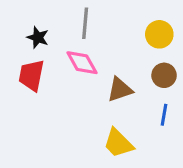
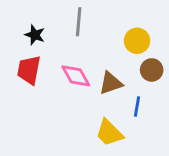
yellow circle: (159, 34) -> (137, 41), moved
pink diamond: (82, 63) -> (76, 76), moved
blue line: (164, 115) -> (137, 106), moved

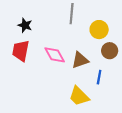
gray line: (79, 22) -> (72, 14), moved

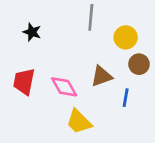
red trapezoid: (21, 51) -> (24, 82), moved
pink diamond: (55, 55) -> (64, 87), moved
yellow trapezoid: (79, 96) -> (79, 122), moved

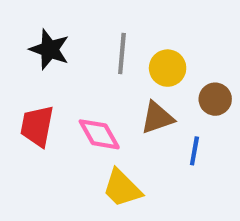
gray line: (91, 17) -> (122, 54), moved
black star: (32, 32) -> (49, 49), size x1.4
yellow circle: (126, 37) -> (168, 68), moved

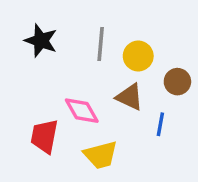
brown triangle: (157, 118) -> (130, 97), turned 44
red trapezoid: (37, 126) -> (44, 136), moved
yellow trapezoid: (122, 188) -> (101, 155), turned -60

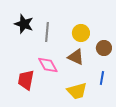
gray line: (101, 44) -> (47, 32), moved
blue line: (160, 124) -> (102, 78), moved
yellow trapezoid: (101, 155) -> (77, 91), moved

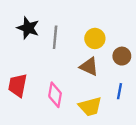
pink diamond: (48, 65) -> (55, 95), moved, turned 40
red trapezoid: (26, 80) -> (18, 85), moved

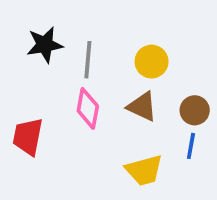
black star: (28, 28) -> (45, 45), turned -30
brown circle: (122, 56) -> (195, 110), moved
pink diamond: (55, 95) -> (88, 108), moved

